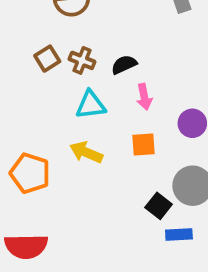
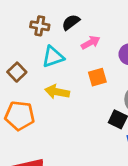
brown square: (47, 59) -> (17, 72), moved
pink arrow: (144, 97) -> (91, 43), turned -96

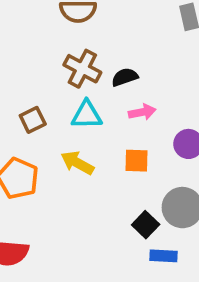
brown cross: (40, 26) -> (82, 69), size x1.4

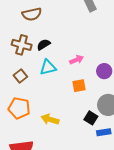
brown cross: (82, 69) -> (22, 45), moved
black semicircle: (125, 77) -> (44, 45), moved
yellow arrow: (77, 163) -> (50, 119), moved

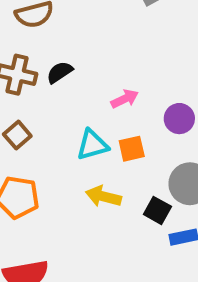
cyan triangle: (48, 67) -> (92, 145), moved
yellow arrow: (50, 119) -> (103, 196), moved

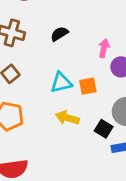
black semicircle: (60, 72) -> (59, 34), moved
pink arrow: (125, 99) -> (104, 48), moved, turned -54

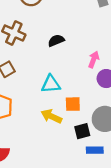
orange square: (88, 86) -> (73, 104), moved
black square: (104, 129) -> (82, 131), turned 35

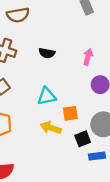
black semicircle: (56, 40) -> (47, 53), turned -140
pink arrow: (94, 59) -> (88, 57), moved

